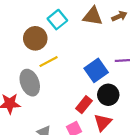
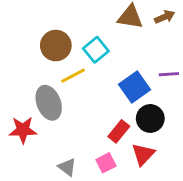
cyan square: (57, 20) -> (96, 50), moved

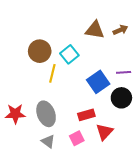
yellow line: (73, 76) -> (52, 73), turned -48
gray ellipse: (49, 103) -> (46, 114), moved
black circle: (150, 118) -> (121, 98), moved
red rectangle: (119, 131) -> (86, 115), turned 35

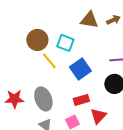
cyan square: (69, 54) -> (65, 43), turned -30
yellow line: (52, 73) -> (49, 61), turned -54
blue square: (98, 82) -> (80, 69), moved

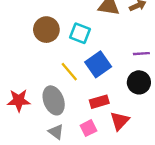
yellow line: (49, 61) -> (69, 72), moved

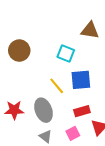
brown circle: (46, 30) -> (19, 51), moved
blue square: (98, 64) -> (81, 80), turned 30

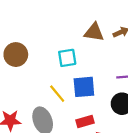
cyan square: (66, 54) -> (67, 58), turned -30

